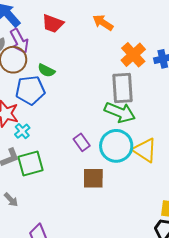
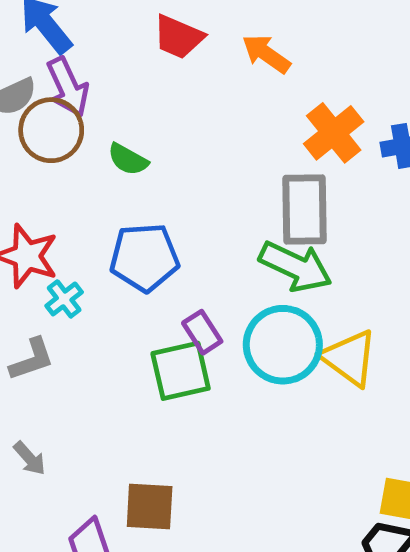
red trapezoid: (53, 24) -> (178, 37), moved
blue pentagon: (30, 90) -> (144, 257), moved
green square: (31, 163) -> (181, 371), moved
brown square: (93, 178) -> (150, 507), moved

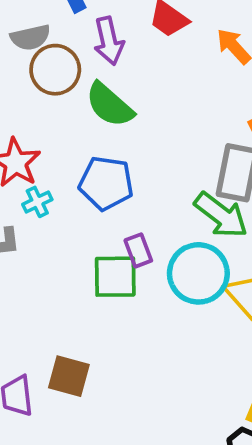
purple arrow: (68, 87) -> (109, 41), moved
green semicircle: (128, 159) -> (110, 105), size x1.6

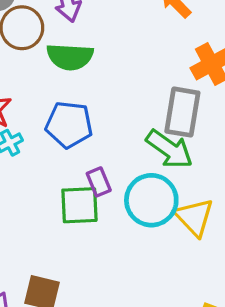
green semicircle: (110, 105) -> (70, 57), turned -36

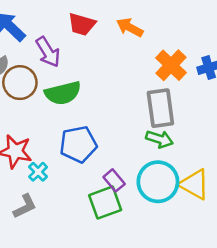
green arrow: (169, 149) -> (159, 139), size x0.7

